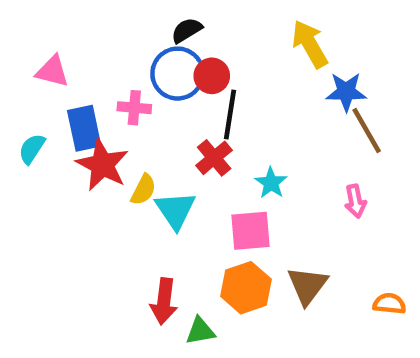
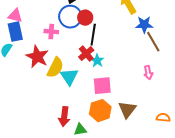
blue rectangle: (84, 128) -> (15, 32), moved
cyan star: (271, 183) -> (97, 61), moved
yellow semicircle: (143, 190) -> (55, 68), size x1.5

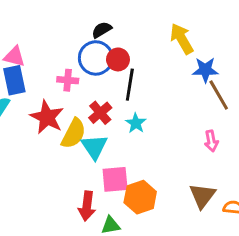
red cross: (86, 54) -> (100, 113), moved
pink square: (102, 86) -> (115, 179), moved
brown triangle: (127, 110) -> (202, 196), moved

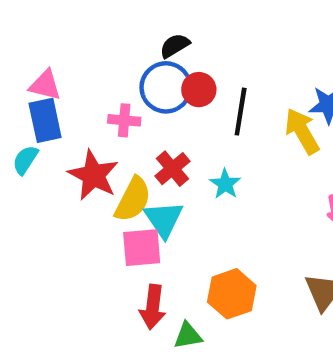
yellow arrow: (182, 39) -> (302, 131), moved
black line: (130, 85) -> (241, 112), moved
pink square: (115, 179) -> (142, 248), moved

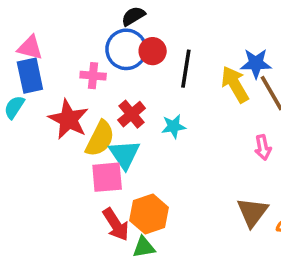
cyan star: (225, 184) -> (174, 126), turned 30
orange hexagon: (232, 294) -> (149, 214), moved
red arrow: (153, 307) -> (116, 224), turned -40

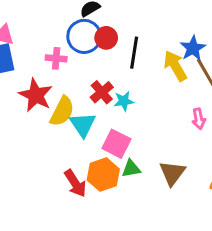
blue star: (256, 63) -> (193, 48), turned -30
red cross: (132, 114) -> (102, 92), moved
pink square: (107, 177) -> (116, 144), moved, turned 32
brown triangle: (252, 212) -> (172, 173), moved
green triangle: (144, 247) -> (131, 169), moved

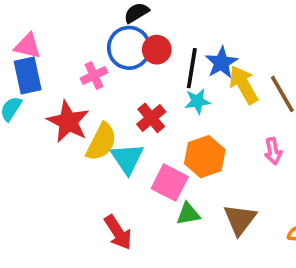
blue star: (193, 48) -> (221, 63), moved
pink cross: (56, 58) -> (94, 75), turned -30
cyan star: (124, 101) -> (197, 101), moved
orange hexagon: (103, 175) -> (205, 157), moved

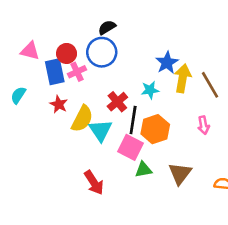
red circle: (157, 50) -> (67, 53), moved
black line: (192, 68) -> (133, 120), moved
blue rectangle: (28, 75) -> (55, 72), moved
yellow arrow: (244, 85) -> (183, 78), turned 40
red star: (68, 122) -> (59, 104), size x0.6

